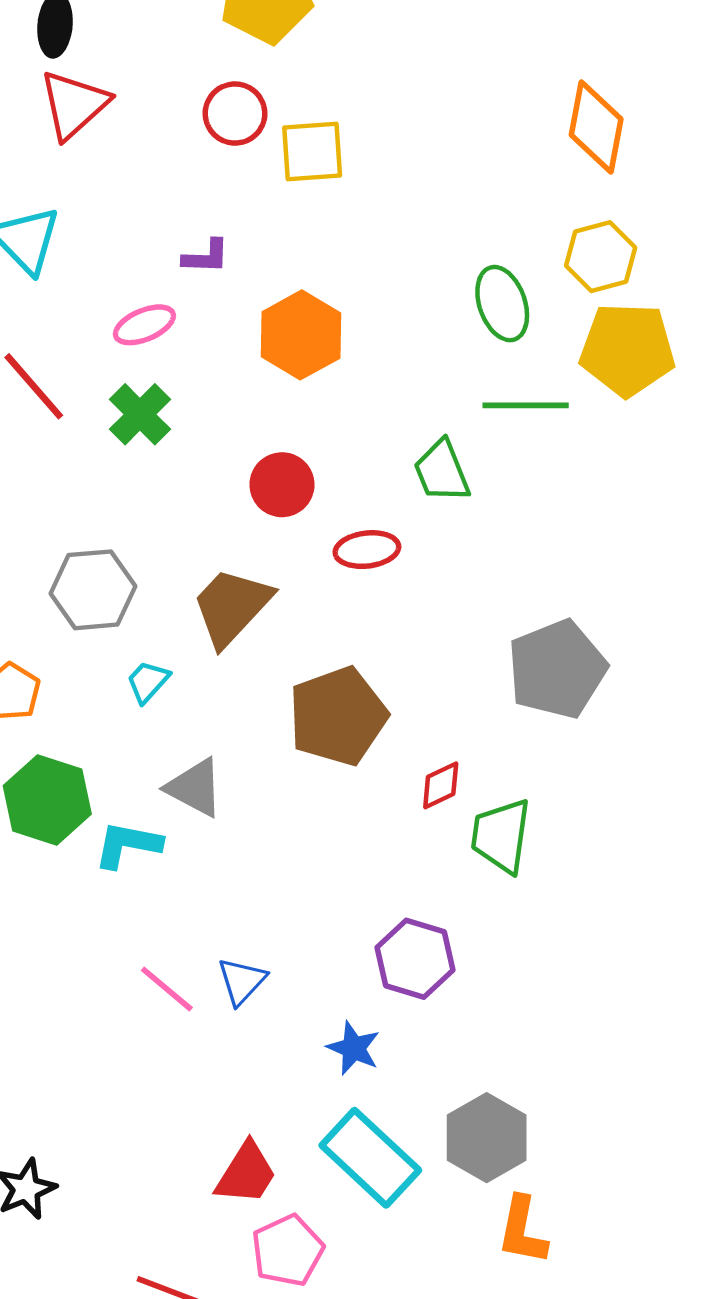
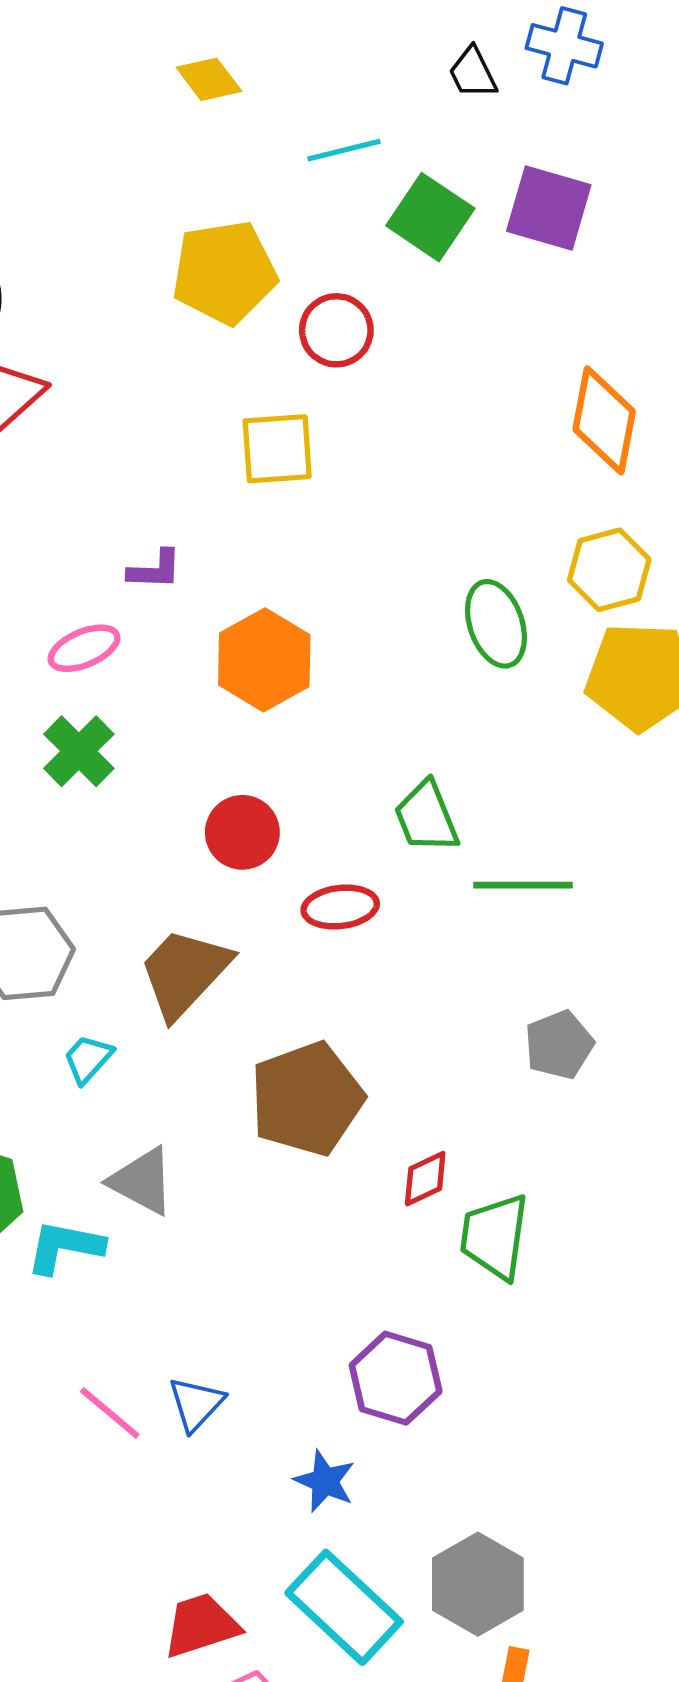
red circle: (235, 114) -> (336, 330), moved
green line: (526, 405) -> (523, 885), moved
gray pentagon: (557, 669) -> (559, 1045), size x0.6
red trapezoid: (246, 1173) -> (201, 1625), turned -140

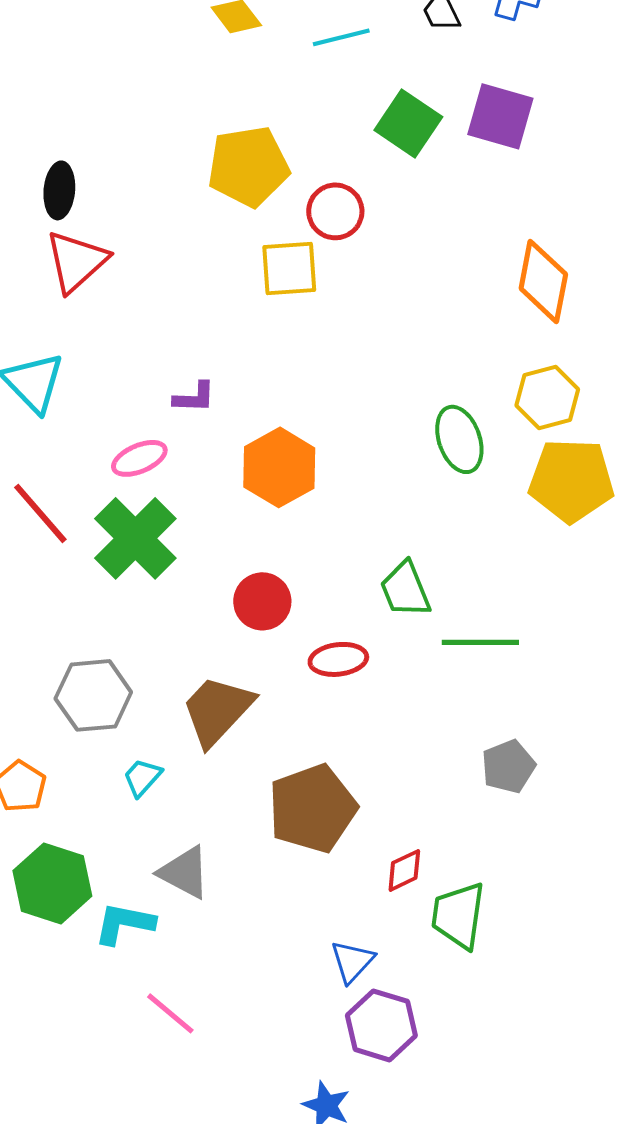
cyan line: (344, 150) -> (341, 37), moved
yellow square: (277, 449) -> (289, 268), moved
green cross: (79, 751) -> (135, 538), size x1.5
blue triangle: (196, 1404) -> (352, 961), moved
pink line: (110, 1413) -> (170, 1013), moved

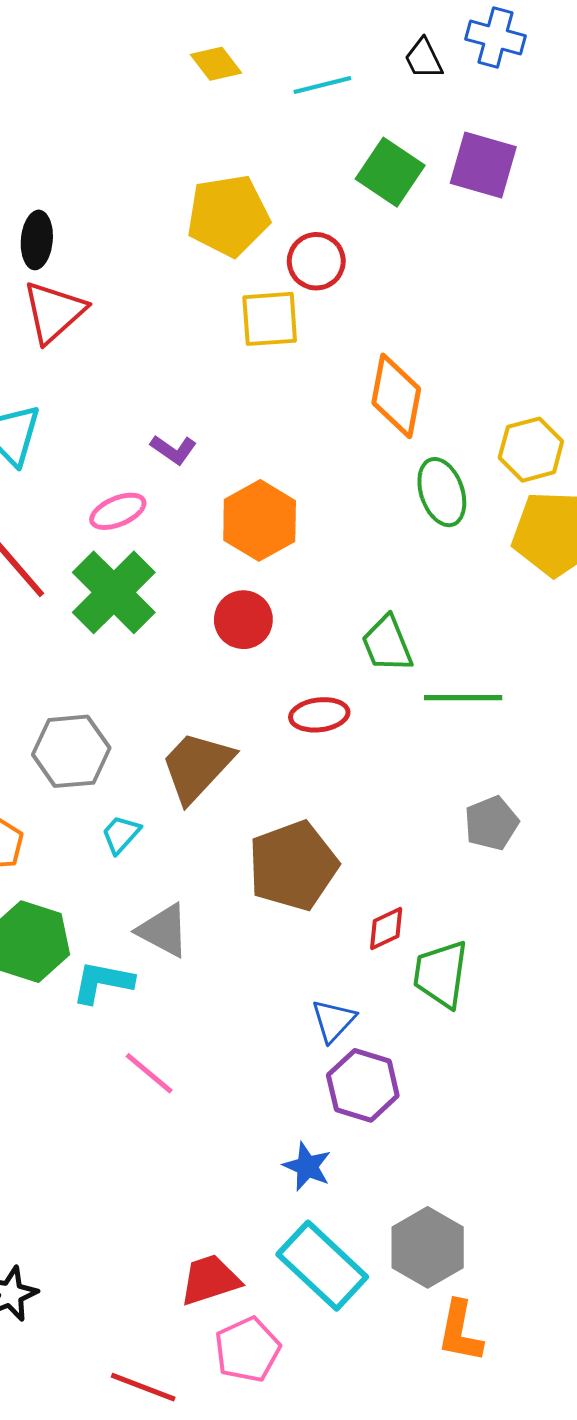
orange diamond: (543, 281) -> (396, 396), moved
purple L-shape: (194, 397) -> (174, 450), turned 33
red circle: (262, 601) -> (243, 620), moved

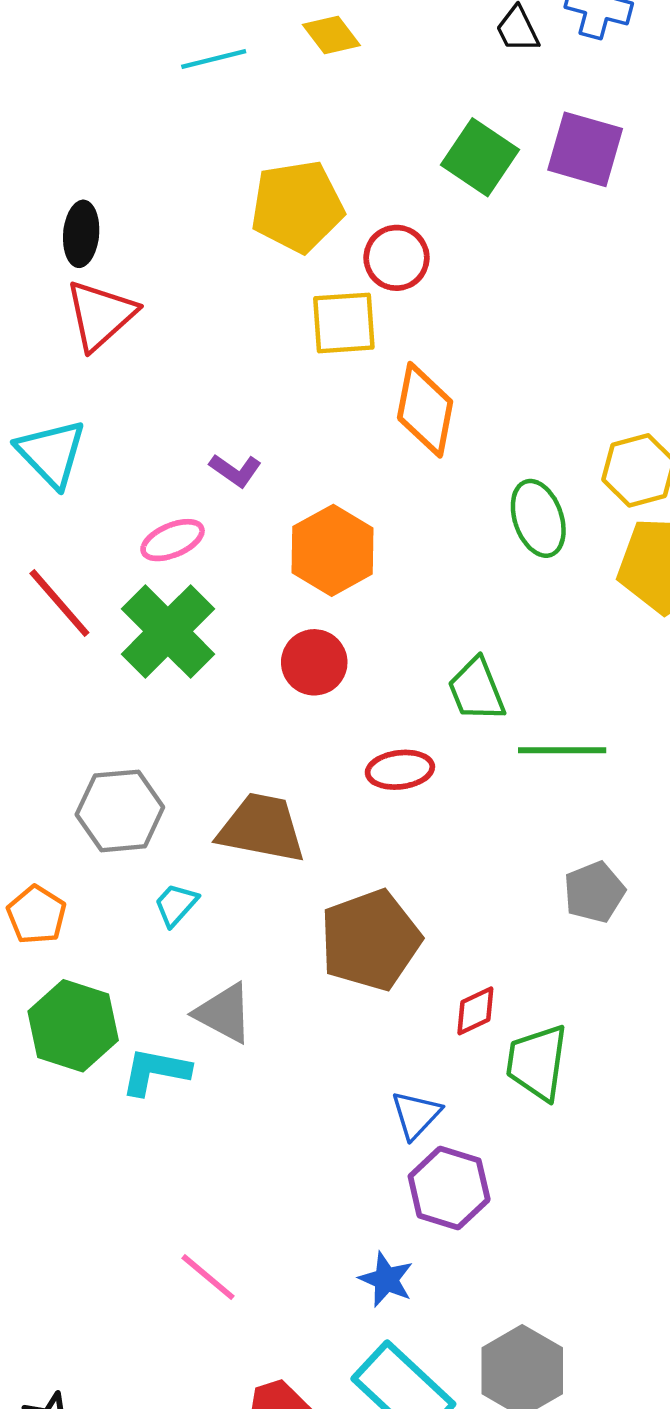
yellow diamond: (216, 64) -> (331, 35), moved
cyan line: (322, 85) -> (214, 59), moved
orange diamond: (396, 396) -> (425, 410), moved
brown trapezoid: (197, 766) -> (262, 828), turned 58
pink line: (149, 1073) -> (208, 1277), moved

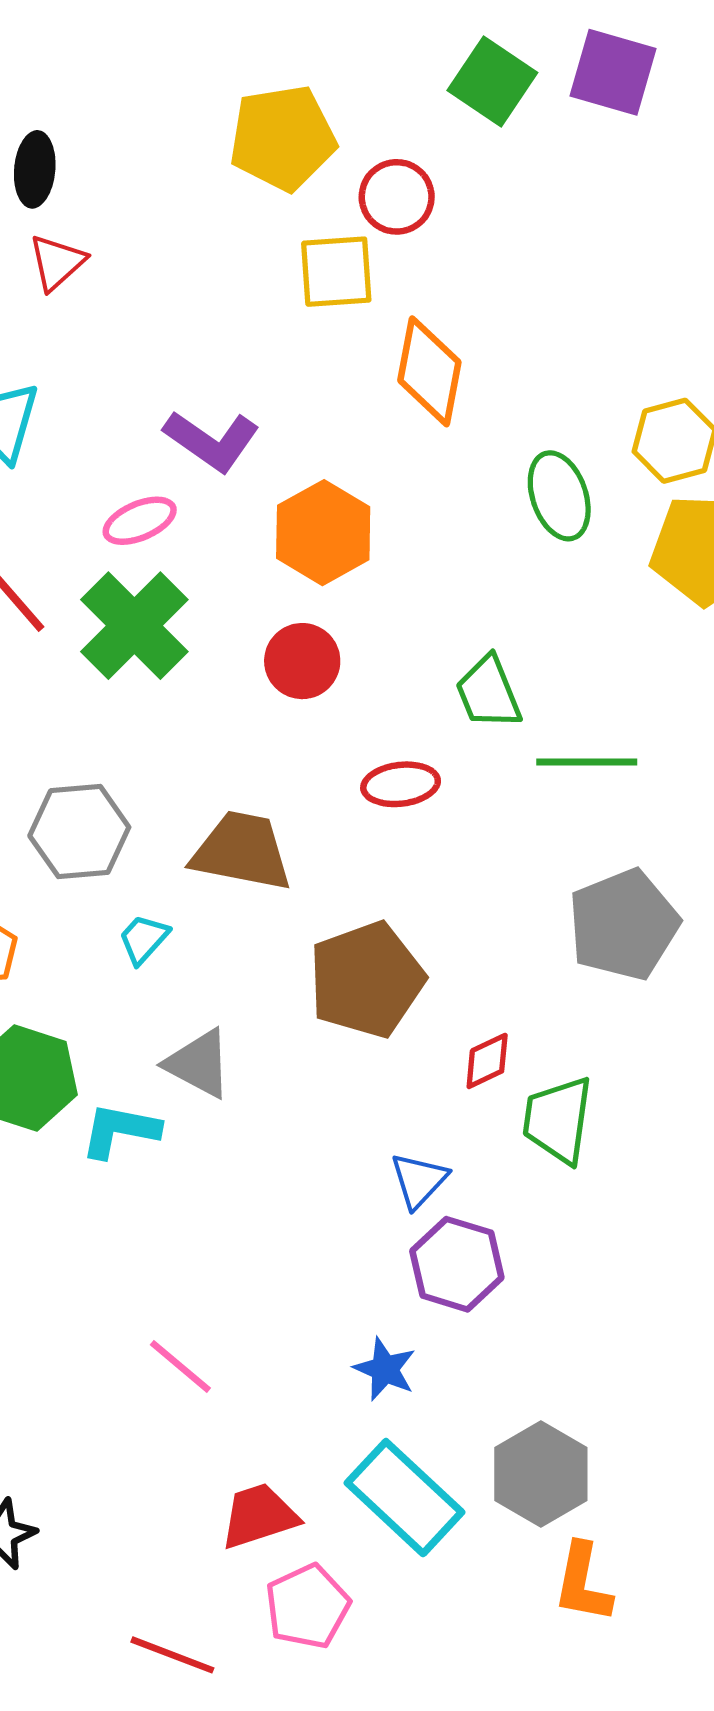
red triangle: (101, 315) -> (57, 262), size x0.7
purple L-shape: (235, 470) -> (212, 441), size x1.6
gray pentagon: (594, 892) -> (623, 925), size x1.6

